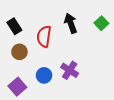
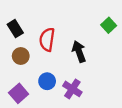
black arrow: (71, 23) -> (79, 52), moved
purple cross: (70, 70) -> (72, 89), moved

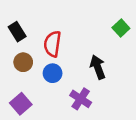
black arrow: (79, 52) -> (98, 67), moved
blue circle: (47, 81) -> (53, 73), moved

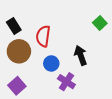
brown circle: (23, 62) -> (19, 51), size x1.5
blue circle: (53, 73) -> (51, 63), moved

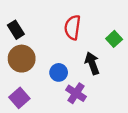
green square: (100, 23) -> (114, 39), moved
red semicircle: (43, 36) -> (72, 27), moved

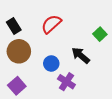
red semicircle: (72, 27) -> (51, 24), moved, turned 40
black arrow: (92, 63) -> (81, 55), turned -30

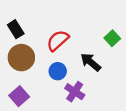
red semicircle: (51, 24) -> (58, 41), moved

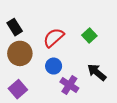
green square: (112, 38) -> (89, 36), moved
black arrow: (91, 62) -> (97, 72), moved

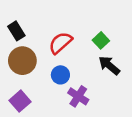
black arrow: (97, 72) -> (109, 65), moved

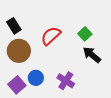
blue circle: (60, 75) -> (36, 78), moved

